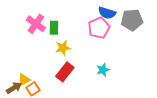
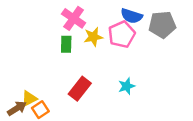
pink cross: (36, 24) -> (74, 18), moved
green rectangle: (54, 28) -> (66, 44), moved
yellow star: (63, 48) -> (93, 37), moved

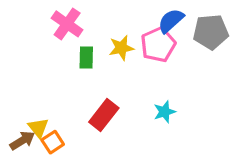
blue semicircle: (132, 16) -> (171, 21), turned 120
pink cross: (74, 18) -> (67, 24), moved
yellow triangle: (29, 98) -> (38, 128), turned -42

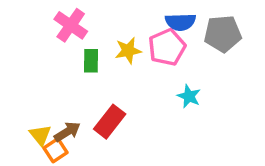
blue semicircle: (171, 21) -> (180, 22), turned -140
cyan star: (164, 112) -> (189, 96), moved, turned -30
brown arrow: (22, 141) -> (67, 132), moved

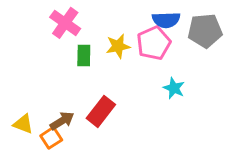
yellow triangle: (40, 135) -> (23, 124), moved, turned -30

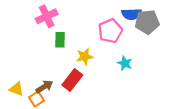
blue semicircle: (166, 20) -> (132, 14), moved
pink cross: (65, 23) -> (47, 16), turned 30
yellow star: (118, 46) -> (85, 57), moved

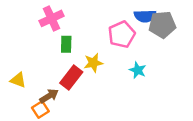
red rectangle: (72, 80) -> (71, 78), moved
yellow triangle: (16, 89) -> (18, 80), moved

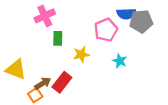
red rectangle: (71, 78) -> (62, 82), moved
yellow triangle: (18, 80) -> (16, 69), size x1.5

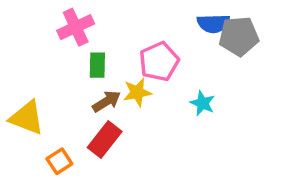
pink pentagon: (106, 30) -> (159, 62), moved
brown arrow: (43, 83) -> (107, 101), moved

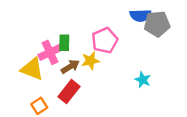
pink cross: (76, 27) -> (50, 52), moved
cyan star: (203, 103) -> (143, 80), moved
yellow triangle: (27, 118) -> (32, 69), moved

